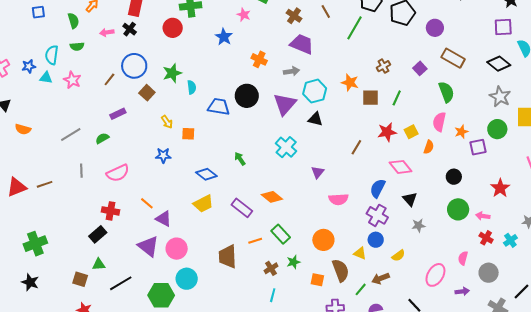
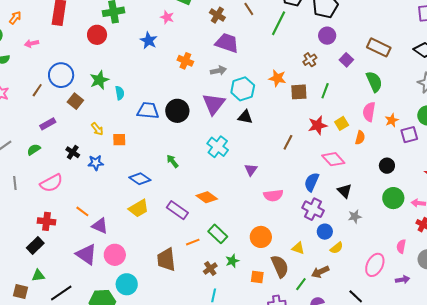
purple circle: (435, 28) -> (327, 36), moved
black cross: (130, 29) -> (73, 152), moved
black circle: (247, 96) -> (177, 111), moved
blue circle: (376, 240) -> (325, 232), moved

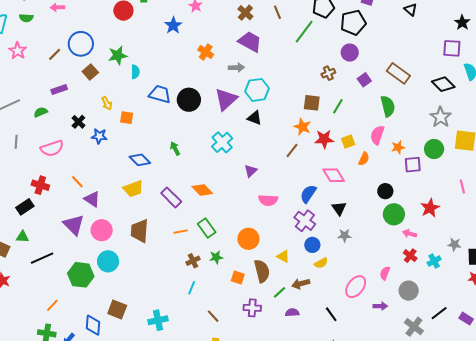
orange star: (277, 78) -> (302, 127), moved
green circle: (393, 198) -> (394, 214), moved
brown trapezoid: (166, 260) -> (140, 231), moved

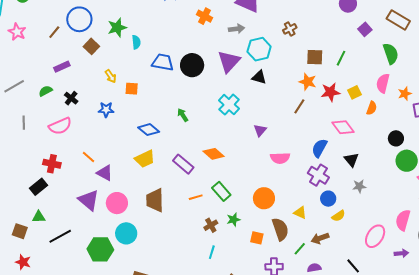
brown cross: (328, 73) -> (290, 29), moved
black cross: (78, 122) -> (71, 98), moved
pink semicircle: (385, 273) -> (403, 220), size x1.5

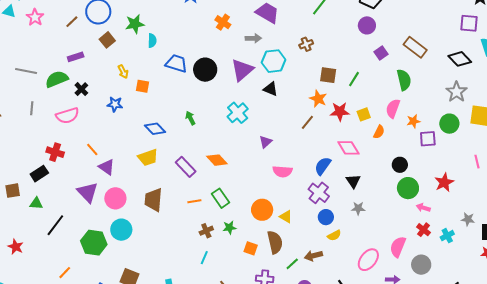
gray line: (14, 86) -> (26, 71), turned 35
green semicircle: (46, 91) -> (57, 79), size x1.6
yellow triangle: (300, 213) -> (286, 217), moved
brown square: (20, 231) -> (13, 191), moved, turned -35
black line: (60, 236) -> (55, 225), turned -30

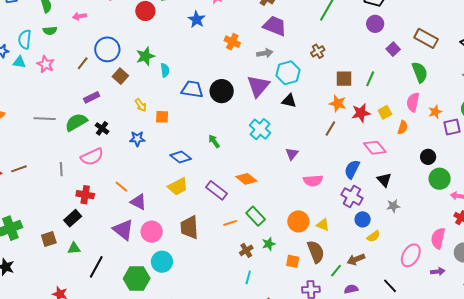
gray line: (32, 108) -> (61, 169), moved

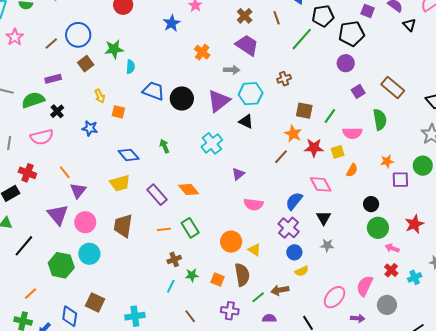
pink semicircle: (413, 102) -> (352, 133), moved, turned -114
purple triangle: (138, 202) -> (78, 190), turned 30
green star: (269, 244) -> (192, 275), moved

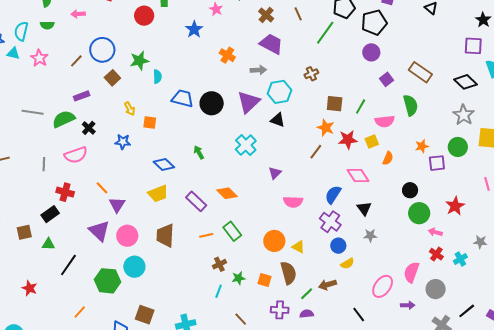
purple semicircle: (269, 318) -> (307, 314), moved

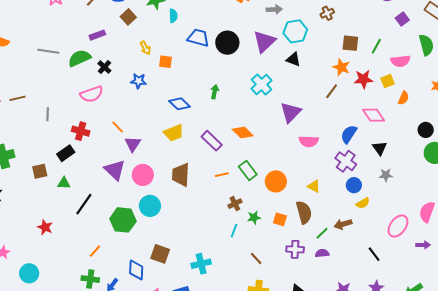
green arrow: (199, 152) -> (215, 92), turned 40
gray line: (44, 164) -> (48, 114), moved
purple triangle: (275, 173) -> (291, 112), size x1.6
orange circle: (274, 241) -> (276, 181), moved

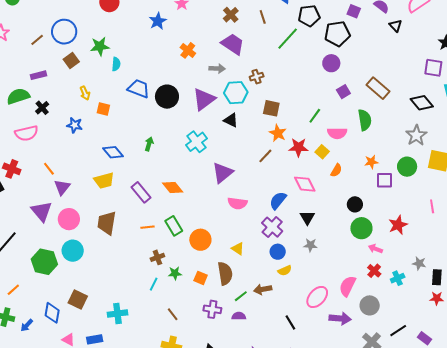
brown cross: (327, 13) -> (257, 77), moved
brown square: (350, 43) -> (271, 108), moved
yellow square: (387, 81) -> (322, 152), turned -32
purple arrow: (423, 245) -> (340, 318), size x1.5

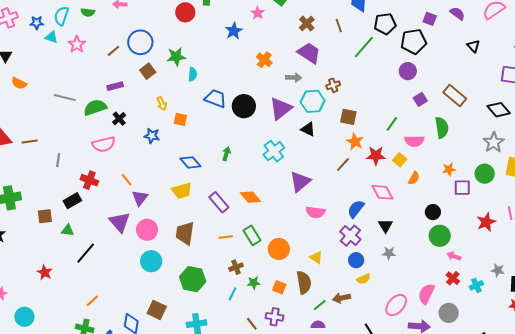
black triangle: (395, 26) -> (473, 46), moved
red star: (398, 225) -> (486, 222), moved
green hexagon: (44, 262) -> (193, 279), moved
purple cross: (212, 309) -> (275, 317), moved

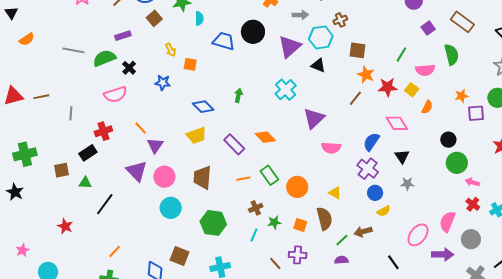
orange semicircle: (19, 83) -> (27, 39), turned -56
black circle: (244, 106) -> (253, 32), moved
red cross: (89, 180) -> (103, 131), turned -36

